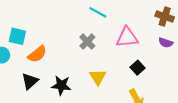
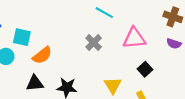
yellow triangle: (98, 77) -> (113, 85), moved
black triangle: (30, 81) -> (35, 83), turned 36

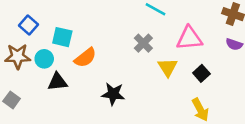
black triangle: (35, 83) -> (57, 82), moved
yellow triangle: (113, 85) -> (168, 67), moved

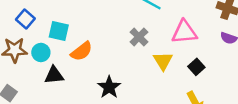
black star: (113, 94) -> (109, 87), turned 30

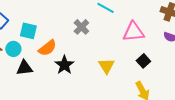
gray cross: (139, 37) -> (81, 27), moved
yellow triangle: (163, 61) -> (106, 66), moved
black star: (109, 87) -> (64, 65), moved

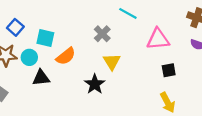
black square: (143, 61) -> (169, 70), turned 32
black star: (64, 65) -> (95, 84), moved
yellow triangle: (106, 66) -> (112, 62), moved

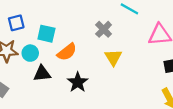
blue square: (15, 27) -> (16, 23), turned 35
black star: (95, 84) -> (78, 82), moved

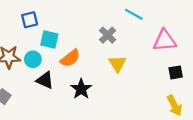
blue square: (16, 23) -> (30, 20), moved
black triangle: (42, 74) -> (45, 80), turned 30

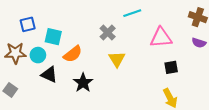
cyan line: (134, 14) -> (132, 13), turned -48
blue square: (30, 20) -> (28, 24), moved

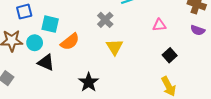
pink triangle: (161, 38) -> (159, 25), size x0.6
black square: (171, 67) -> (170, 55), turned -32
black star: (83, 83) -> (89, 82), moved

